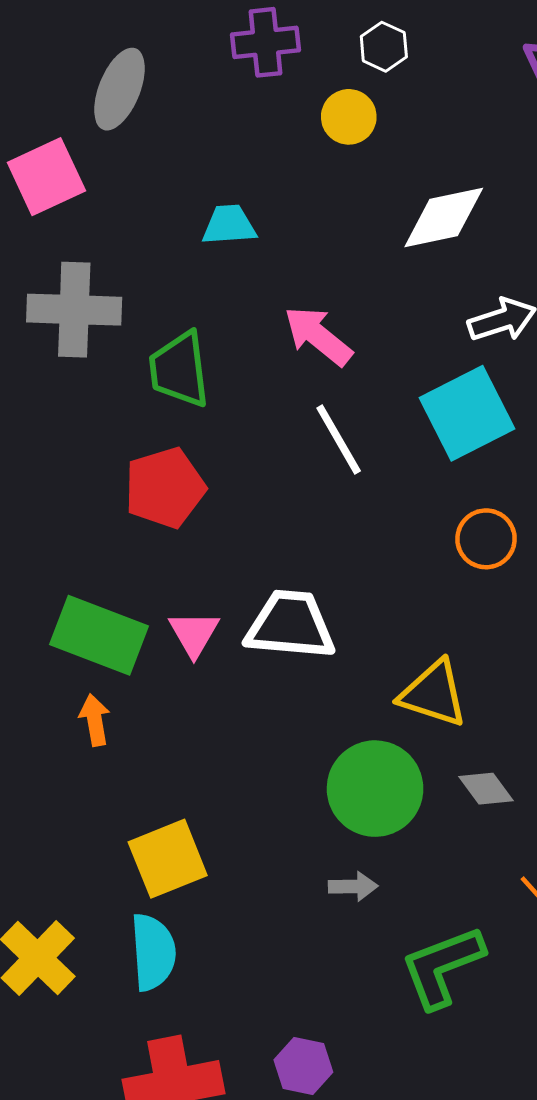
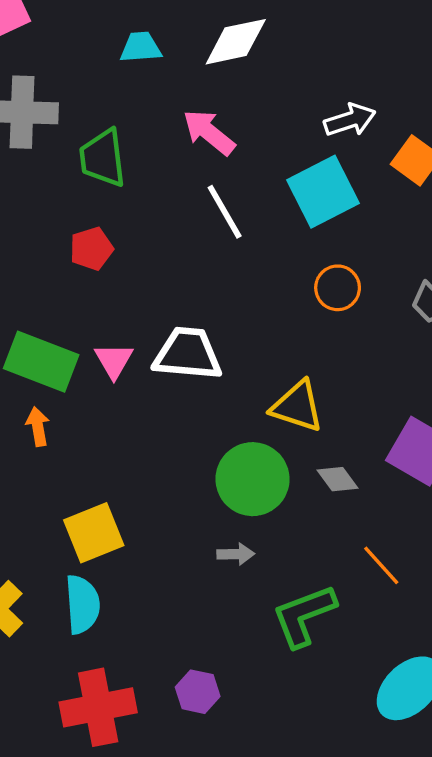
white diamond: (444, 218) -> (236, 42), moved
red pentagon: (165, 488) -> (91, 249), size x0.7

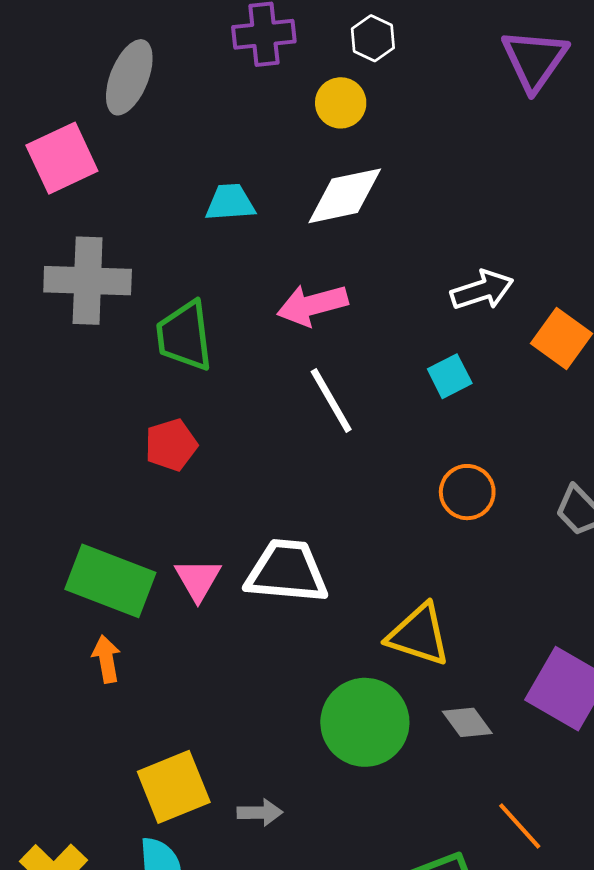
pink arrow: (209, 132) -> (312, 305), turned -54
cyan square: (323, 192) -> (450, 376), size x0.5
gray arrow: (236, 554) -> (260, 813), moved

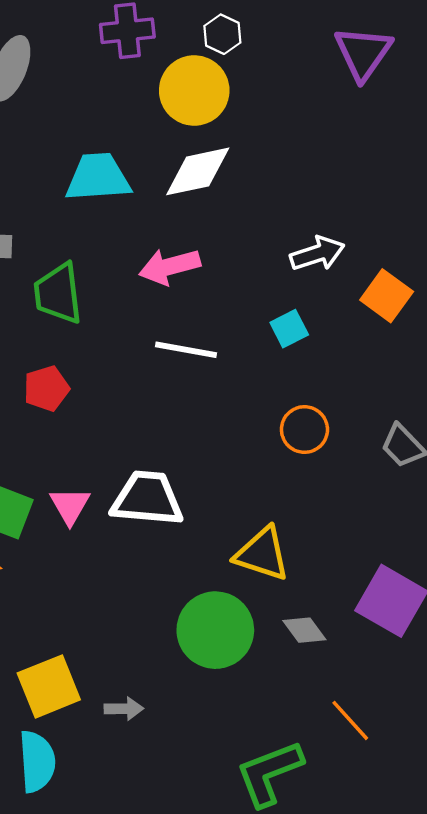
yellow circle: (341, 103) -> (194, 91), size x1.6
cyan trapezoid: (230, 203) -> (98, 177), size x1.5
white line: (331, 400) -> (186, 350), turned -50

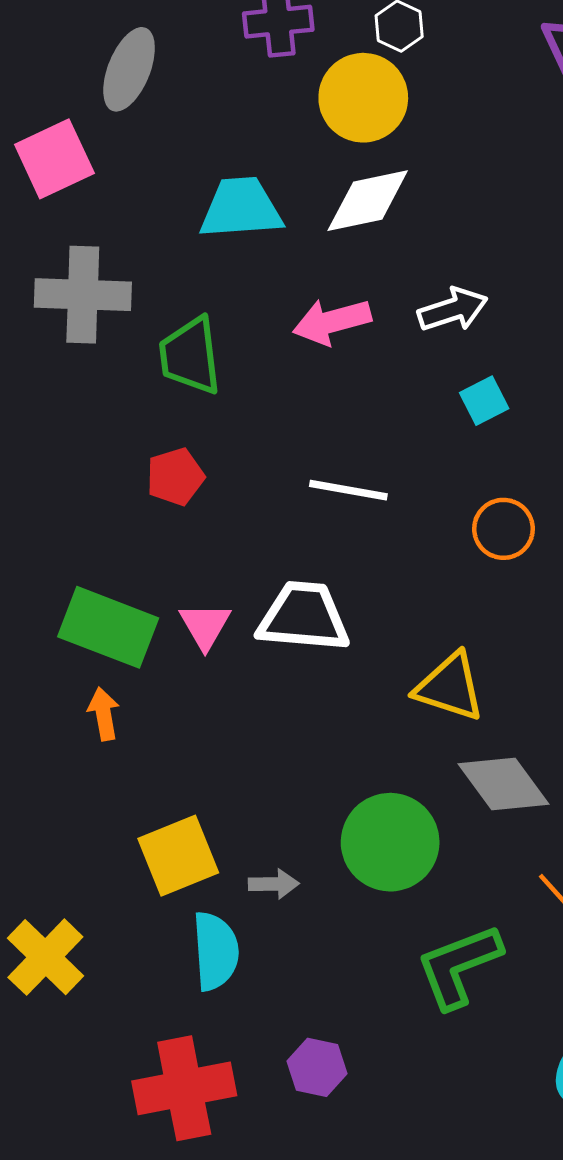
white arrow: (317, 254) -> (453, 310), moved
white line: (186, 350) -> (348, 490), moved
green circle: (215, 630) -> (390, 842), moved
gray diamond: (304, 630) -> (503, 784), size x1.6
cyan semicircle: (37, 761) -> (216, 951), moved

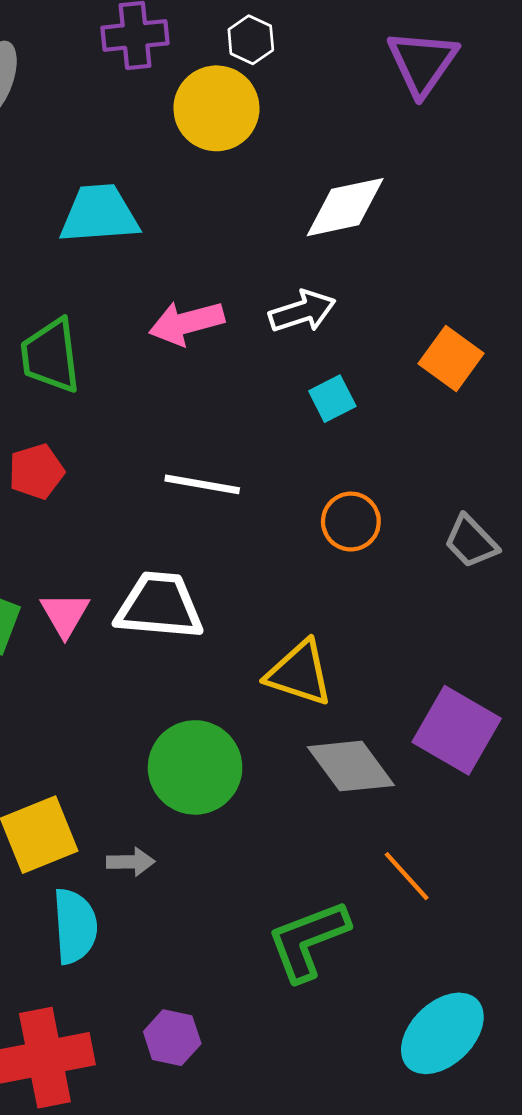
white diamond: (368, 201) -> (345, 207), moved
green circle: (390, 842) -> (195, 767), moved

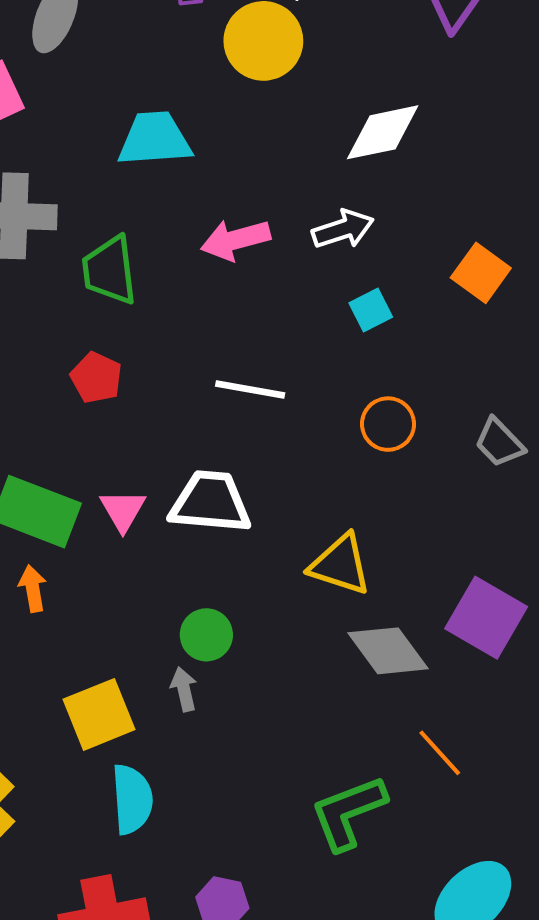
red pentagon: (36, 472) -> (96, 378), turned -30
green circle: (195, 767) -> (206, 635), moved, size x0.6
gray arrow: (131, 862) -> (184, 689), moved, turned -102

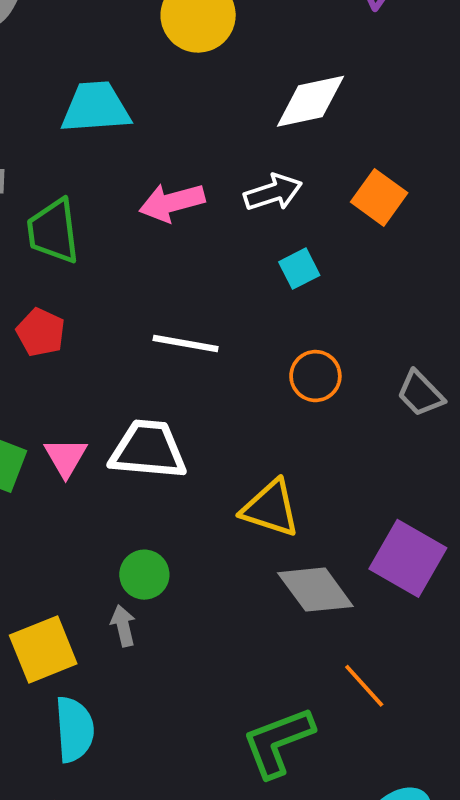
orange square: (481, 273) -> (379, 197), moved

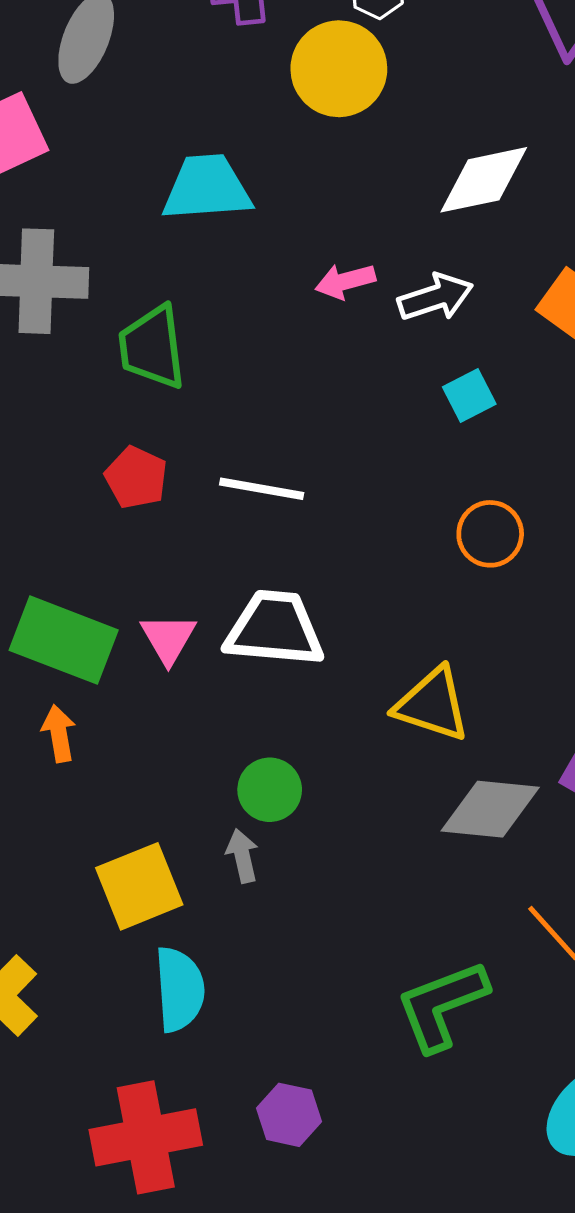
pink arrow: (172, 202) -> (345, 281), moved, size x0.7
white line: (186, 344) -> (262, 489), moved
gray diamond: (315, 590) -> (490, 809), turned -48

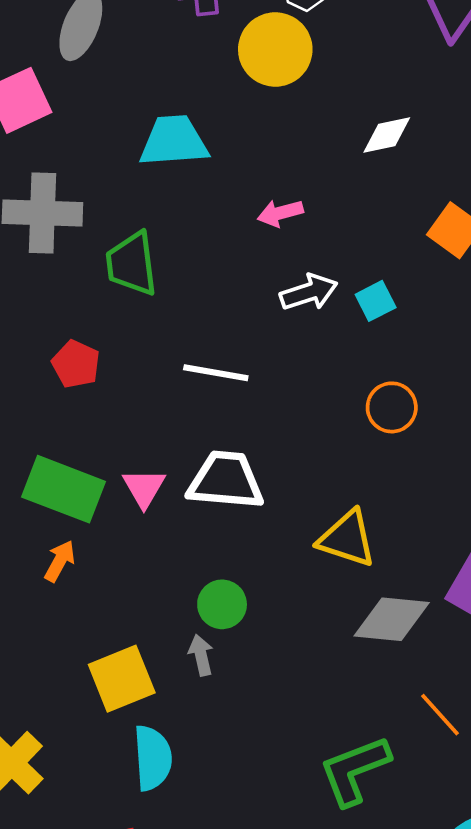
white diamond: (484, 180) -> (387, 135), size x0.7
white arrow: (435, 297) -> (309, 292), moved
red pentagon: (136, 478) -> (76, 364), moved
orange arrow: (59, 733) -> (60, 561), turned 39

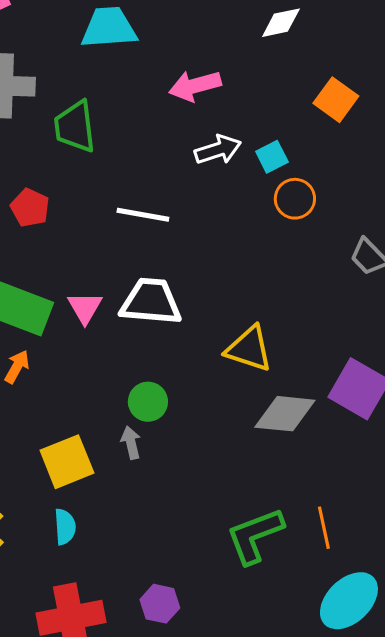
pink arrow: (280, 213) -> (195, 86), size x1.4
orange circle: (392, 407) -> (295, 199), moved
orange line: (440, 715) -> (324, 528), moved, turned 30
cyan semicircle: (153, 758) -> (65, 527), moved, size x0.7

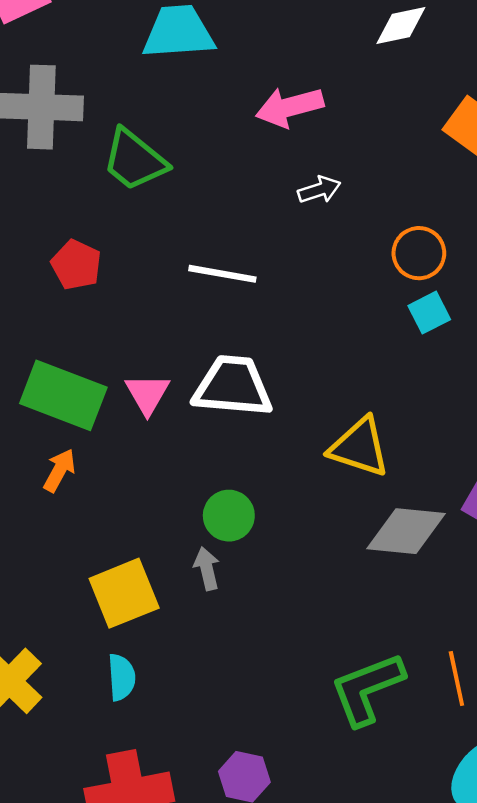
green trapezoid: (75, 127) -> (134, 160), turned -44
white arrow: (218, 150) -> (319, 190), size x0.7
cyan square: (272, 157) -> (429, 313), moved

